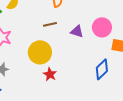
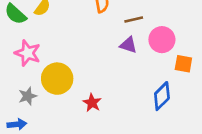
brown line: (50, 24) -> (134, 19), moved
yellow circle: (40, 52) -> (57, 79), moved

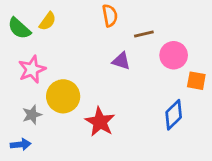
purple triangle: (128, 45) -> (121, 61), moved
pink star: (28, 53) -> (32, 69), turned 30
red star: (92, 103) -> (100, 122), size x1.5

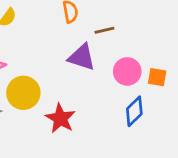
pink circle: (174, 55) -> (127, 71), moved
purple triangle: (121, 61) -> (82, 57), size x1.5

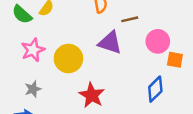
pink circle: (127, 71) -> (158, 41), moved
yellow circle: (23, 93) -> (68, 59), moved

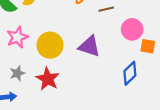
purple triangle: (110, 43) -> (89, 46), moved
red star: (92, 95) -> (48, 79), moved

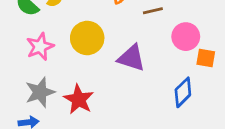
yellow circle: (50, 45) -> (87, 38), moved
gray star: (17, 73) -> (40, 92), size x1.5

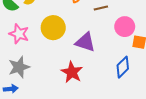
pink star: (40, 47) -> (19, 34), turned -30
red star: (79, 99) -> (72, 72), moved

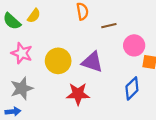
yellow circle: (53, 28) -> (58, 61), moved
red star: (72, 72) -> (78, 94), turned -30

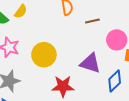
purple triangle: (92, 62) -> (90, 63), moved

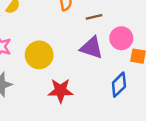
purple triangle: (90, 63) -> (92, 48), moved

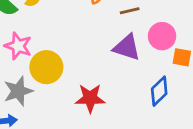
yellow circle: (39, 55) -> (46, 67), moved

